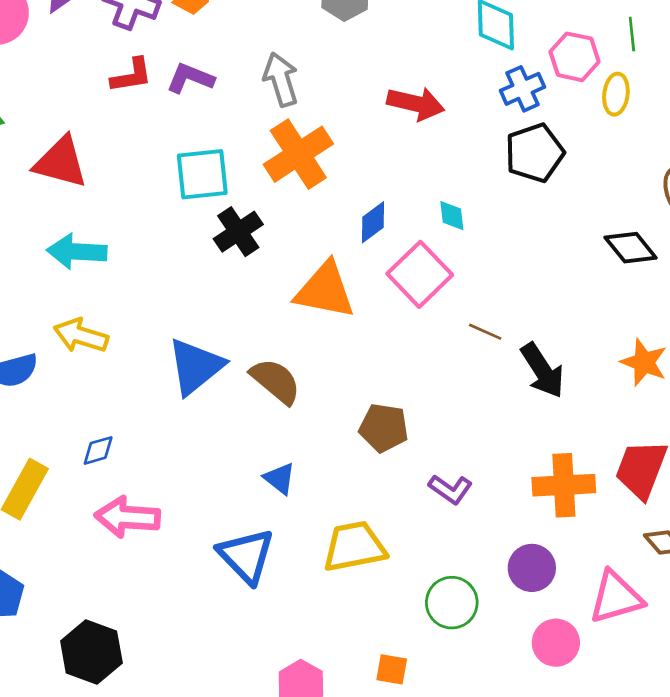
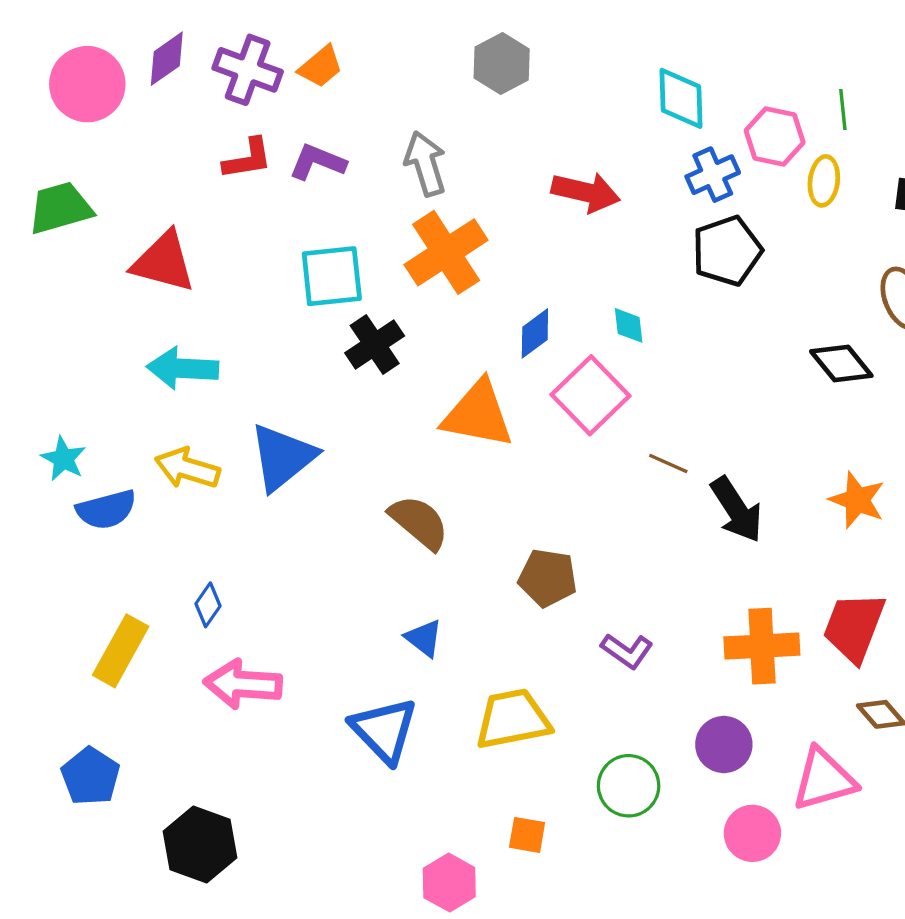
blue triangle: (196, 366) -> (283, 457), moved
blue diamond: (98, 450) -> (208, 605), turned -39
orange square: (392, 669) -> (527, 835), moved

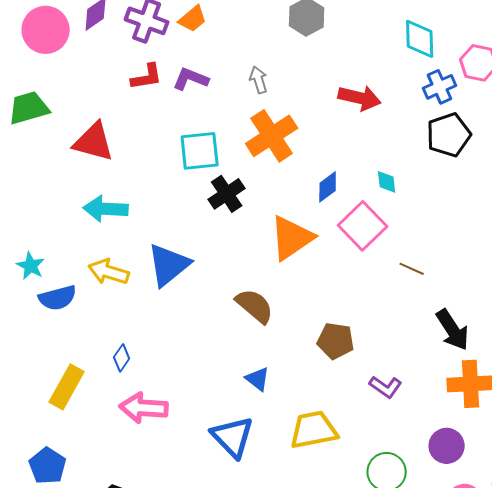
gray arrow: (425, 163) -> (259, 80), size x0.7
orange triangle: (478, 414) -> (292, 238), turned -45
black arrow: (737, 510) -> (453, 330), moved

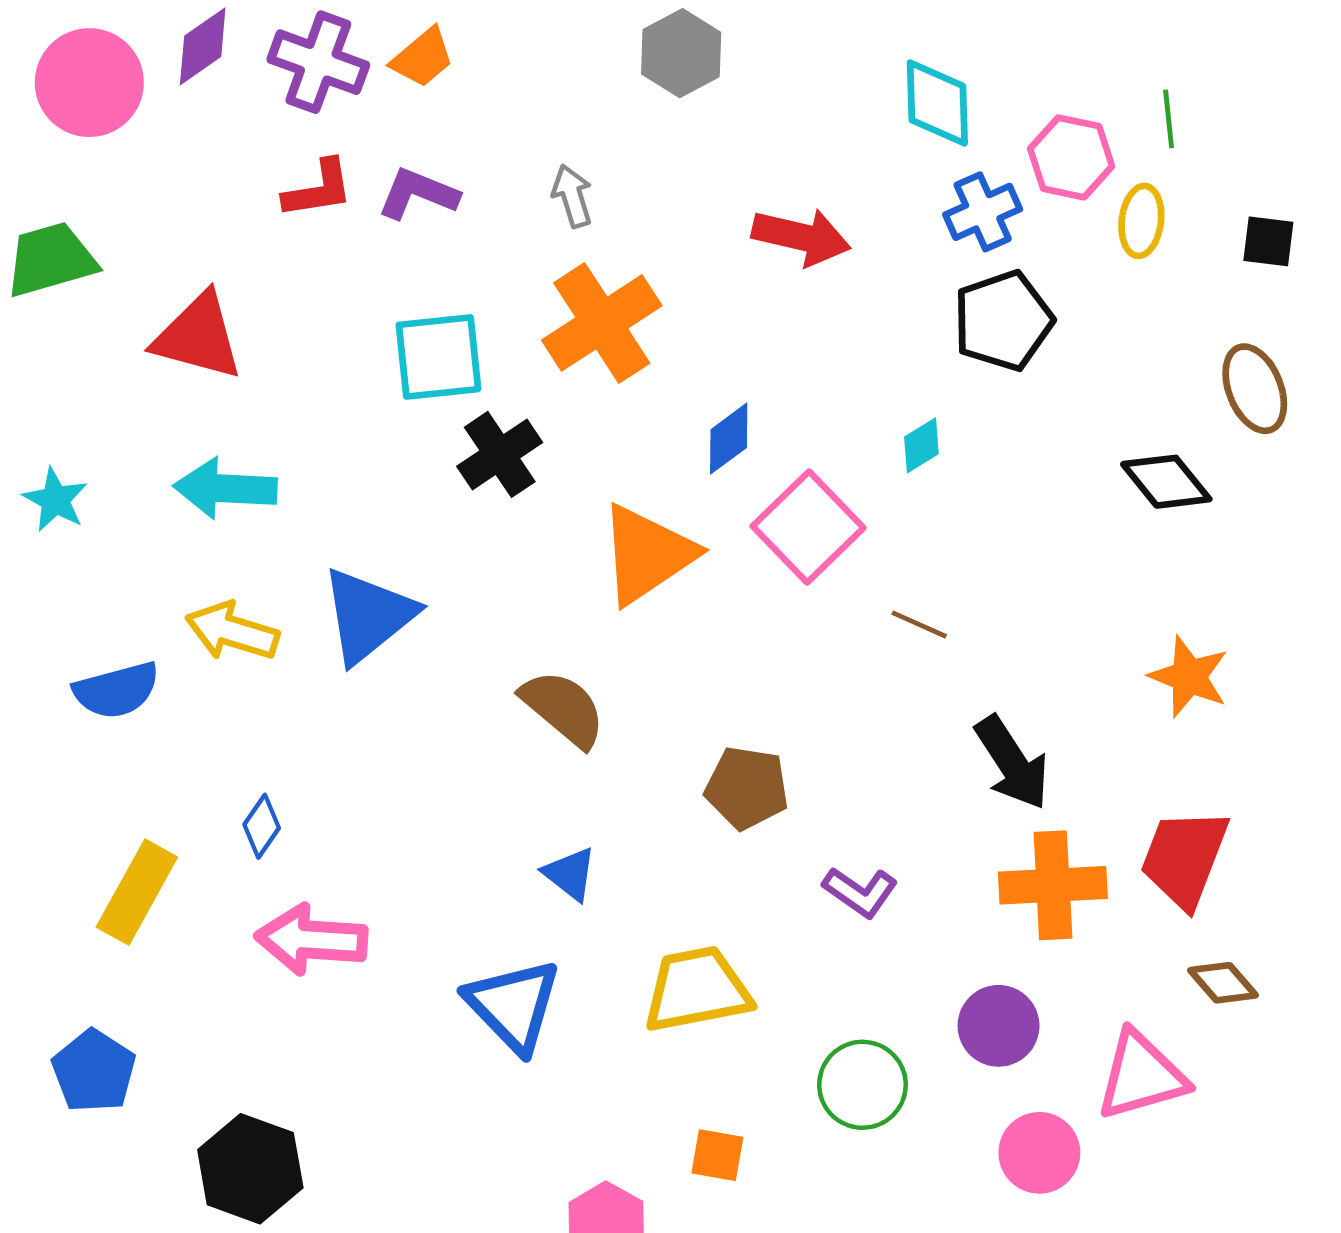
cyan diamond: (387, 182) -> (921, 445), moved, turned 65
cyan star: (31, 266) -> (55, 500), moved

